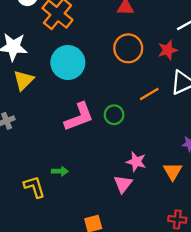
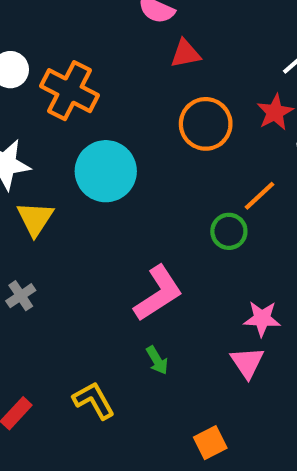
green circle: (114, 115) -> (229, 231), moved
pink L-shape: (79, 117) -> (158, 293), moved
green arrow: (60, 171) -> (157, 360), moved, turned 70

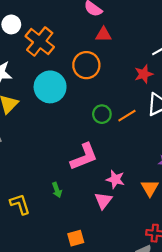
orange circle: (206, 124) -> (86, 65), moved
green circle: (229, 231) -> (102, 114), moved
pink L-shape: (158, 293) -> (84, 157), moved

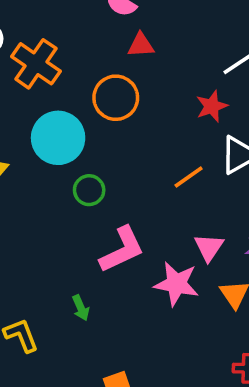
green circle: (102, 114) -> (89, 190), moved
pink star: (115, 179) -> (176, 284), size x1.4
pink triangle: (103, 200) -> (209, 247), moved

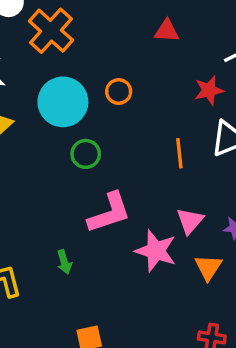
red triangle: (141, 45) -> (167, 31), moved
orange circle: (116, 98) -> (119, 92), moved, size x0.6
orange line: (189, 177) -> (179, 153), turned -68

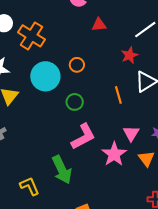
green circle: (86, 154) -> (75, 102), moved
pink star: (156, 251) -> (114, 154), turned 30
green arrow: (64, 262) -> (62, 170), size x2.0

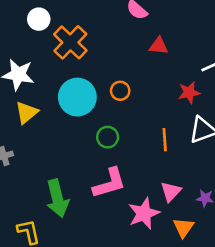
green arrow: (62, 170) -> (57, 198), moved

